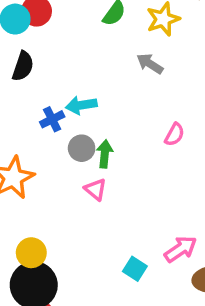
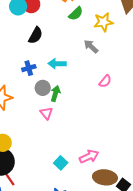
black semicircle: (23, 66) -> (36, 35), moved
cyan arrow: (81, 105) -> (57, 64), moved
pink semicircle: (174, 135) -> (105, 81), moved

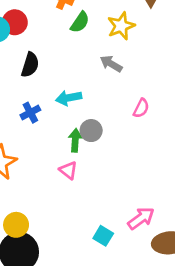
gray circle: (43, 88) -> (91, 131), moved

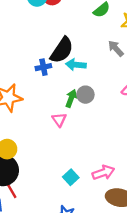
black semicircle: (30, 65) -> (62, 50), moved, size x1.4

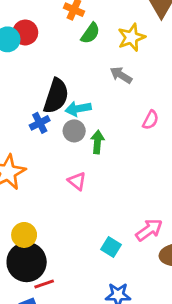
gray circle: (85, 95) -> (74, 131), moved
green arrow: (71, 98) -> (97, 142), moved
red line: (12, 191) -> (44, 284), turned -63

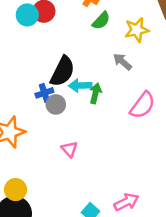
pink semicircle: (151, 120) -> (142, 105), size x1.6
gray circle: (74, 131) -> (56, 104), moved
green arrow: (97, 142) -> (95, 93), moved

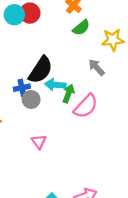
pink semicircle: (142, 105) -> (86, 106), moved

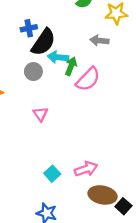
gray arrow: (96, 67) -> (99, 41), turned -42
blue cross: (22, 88) -> (29, 28), moved

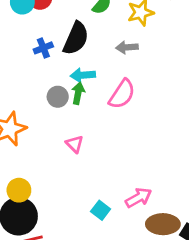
black semicircle: (43, 42) -> (76, 38), moved
green arrow: (71, 66) -> (78, 93), moved

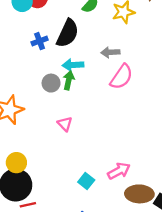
gray arrow: (127, 47) -> (110, 52), moved
pink semicircle: (122, 94) -> (121, 77), moved

